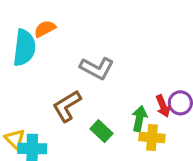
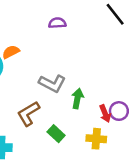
green arrow: (139, 119) -> (77, 98), moved

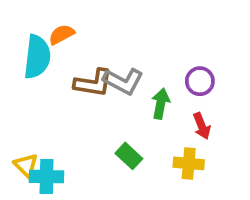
purple circle: (119, 111) -> (200, 81), moved
brown L-shape: (28, 114) -> (93, 83), moved, turned -140

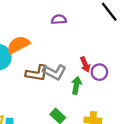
orange semicircle: (62, 34) -> (18, 45), size x1.5
red arrow: (202, 126) -> (85, 64), moved

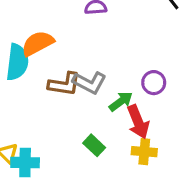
red arrow: (85, 64) -> (138, 122), moved, size x1.5
green arrow: (76, 85) -> (121, 101), turned 42

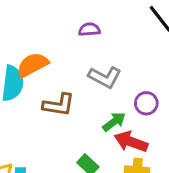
gray L-shape: (89, 83) -> (105, 77), moved
red arrow: (138, 122) -> (131, 142), turned 132

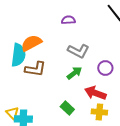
brown L-shape: (59, 105) -> (35, 69), moved
green arrow: (114, 122) -> (74, 73), moved

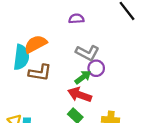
purple circle: (105, 68) -> (96, 68), moved
red arrow: (95, 93) -> (80, 95), moved

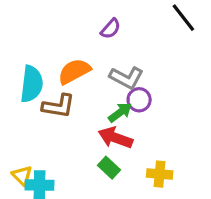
purple semicircle: (76, 19) -> (111, 29), turned 136
orange semicircle: (36, 44) -> (74, 71), moved

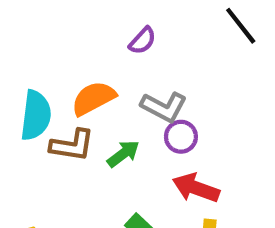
green arrow: (120, 112) -> (123, 154), moved
red arrow: (115, 138) -> (196, 188), moved

